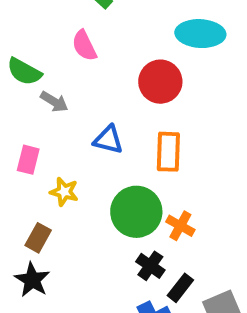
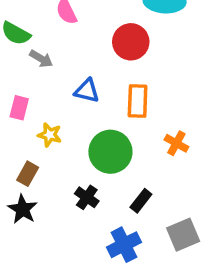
orange cross: (180, 226) -> (176, 143), moved
black cross: (150, 266) -> (87, 197), moved
black rectangle: (180, 288) -> (141, 201), moved

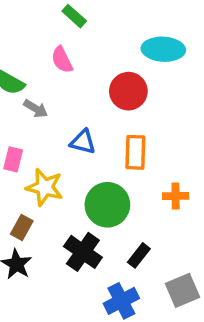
yellow star: (50, 135) -> (44, 187), size x1.5
orange cross: (176, 143) -> (176, 196), turned -30
black cross: (87, 197) -> (83, 252), size x1.5

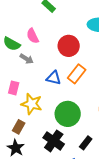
pink semicircle: (62, 60) -> (33, 36), moved
red circle: (128, 91) -> (69, 46), moved
orange rectangle: (135, 152) -> (77, 74), moved, turned 36

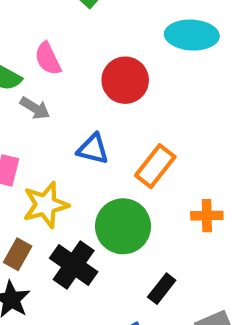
orange rectangle: (77, 74) -> (155, 166), moved
yellow star: (32, 104) -> (46, 205), turned -30
black cross: (54, 141) -> (74, 265), moved

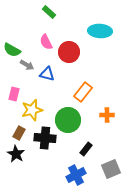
pink semicircle: (48, 59) -> (46, 42), moved
blue triangle: (93, 149) -> (47, 74), moved
black cross: (74, 265) -> (45, 138), turned -30

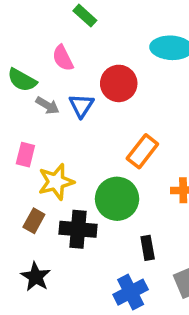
pink semicircle: (46, 42) -> (63, 58), moved
blue triangle: (47, 74) -> (81, 105), moved, turned 49
black rectangle: (86, 149) -> (148, 248), turned -48
black star: (16, 154) -> (36, 277), moved

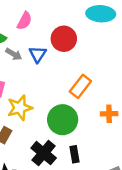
pink semicircle: (63, 58) -> (25, 21), turned -126
black cross: (78, 229) -> (44, 153), moved, turned 35
black rectangle: (148, 248) -> (75, 154), moved

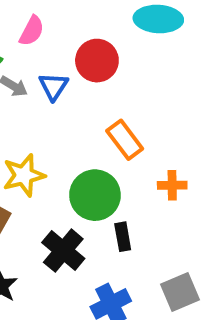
orange rectangle: (80, 86) -> (125, 140), turned -75
black rectangle: (75, 154) -> (123, 237), moved

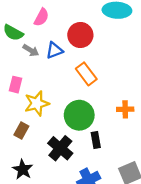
blue triangle: (53, 86) -> (54, 50), turned 36
orange rectangle: (125, 140) -> (86, 74), moved

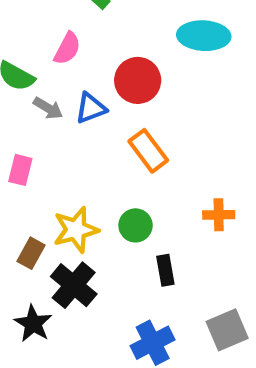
yellow star: (37, 103) -> (76, 230), moved
green circle: (79, 115) -> (136, 225), size x0.6
black cross: (60, 148) -> (74, 285), moved

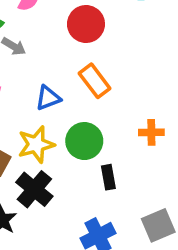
blue triangle: (91, 108) -> (48, 98), moved
green circle: (136, 225) -> (84, 141), size x1.4

